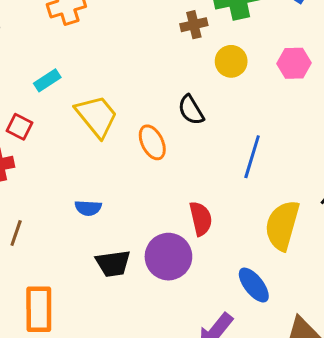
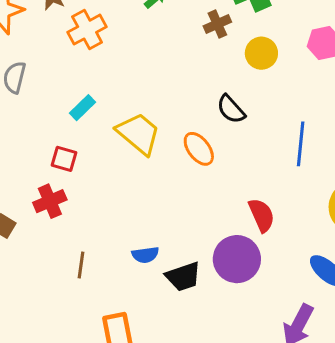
blue semicircle: (88, 208) -> (145, 255), moved

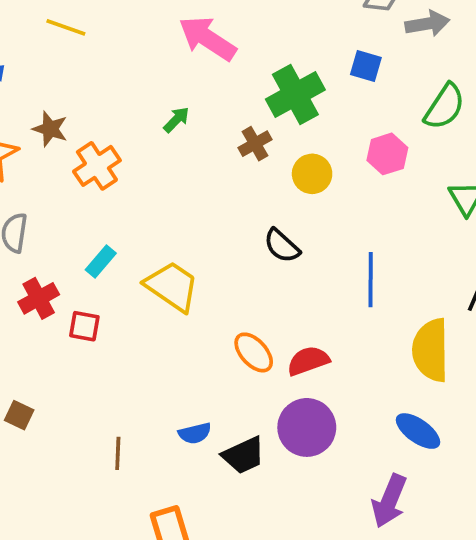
orange ellipse: (199, 149) -> (254, 352), moved
red cross: (50, 201) -> (39, 298), moved
red semicircle: (262, 215) -> (308, 361), moved, turned -80

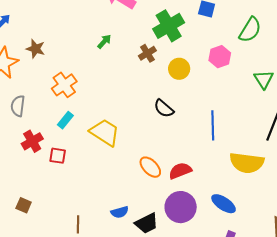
orange cross: (97, 166) -> (64, 85), moved
yellow semicircle: (431, 350) -> (247, 163), turned -80
blue ellipse: (418, 431) -> (224, 204), moved

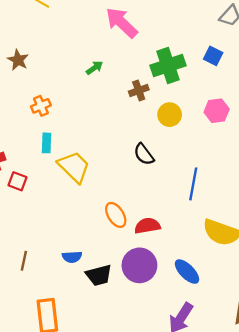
orange cross: (64, 85) -> (41, 106), size x0.7
cyan rectangle: (65, 120) -> (47, 143), moved, turned -48

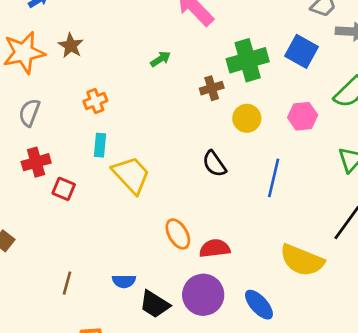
blue square: (213, 56) -> (301, 51), size x1.4
blue line: (193, 184) -> (274, 178), moved
black trapezoid: (99, 275) -> (155, 304), turned 44

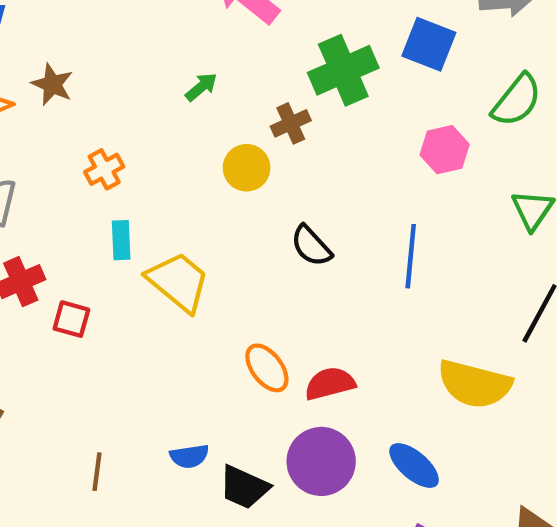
yellow circle: (247, 118) -> (247, 168), moved

